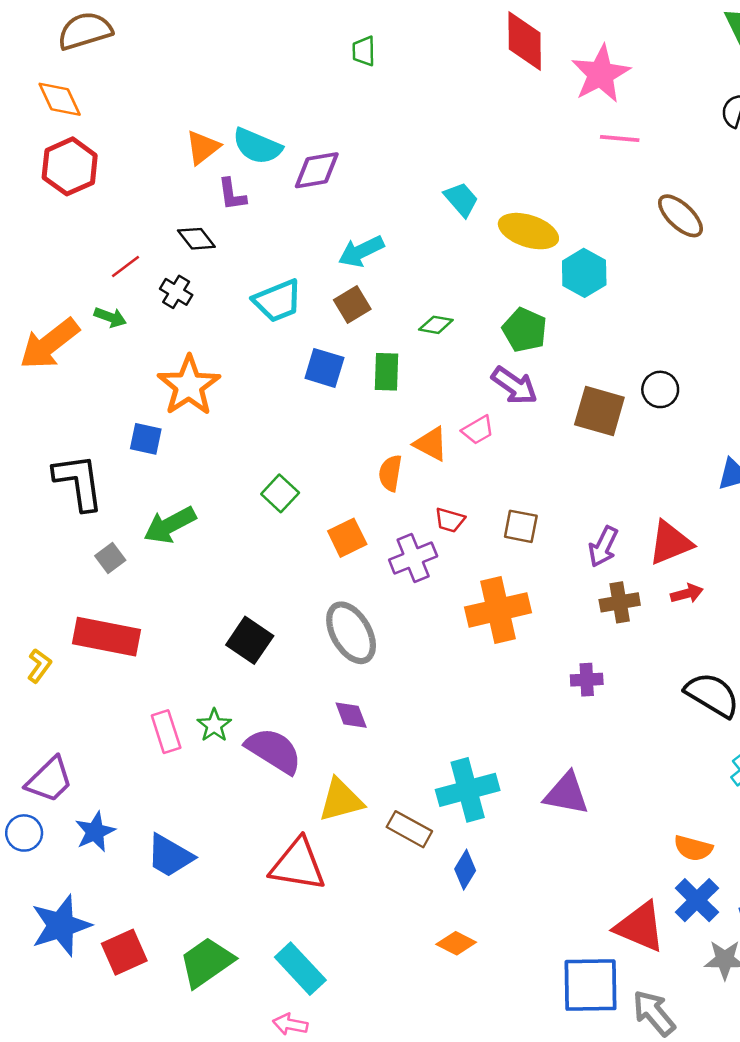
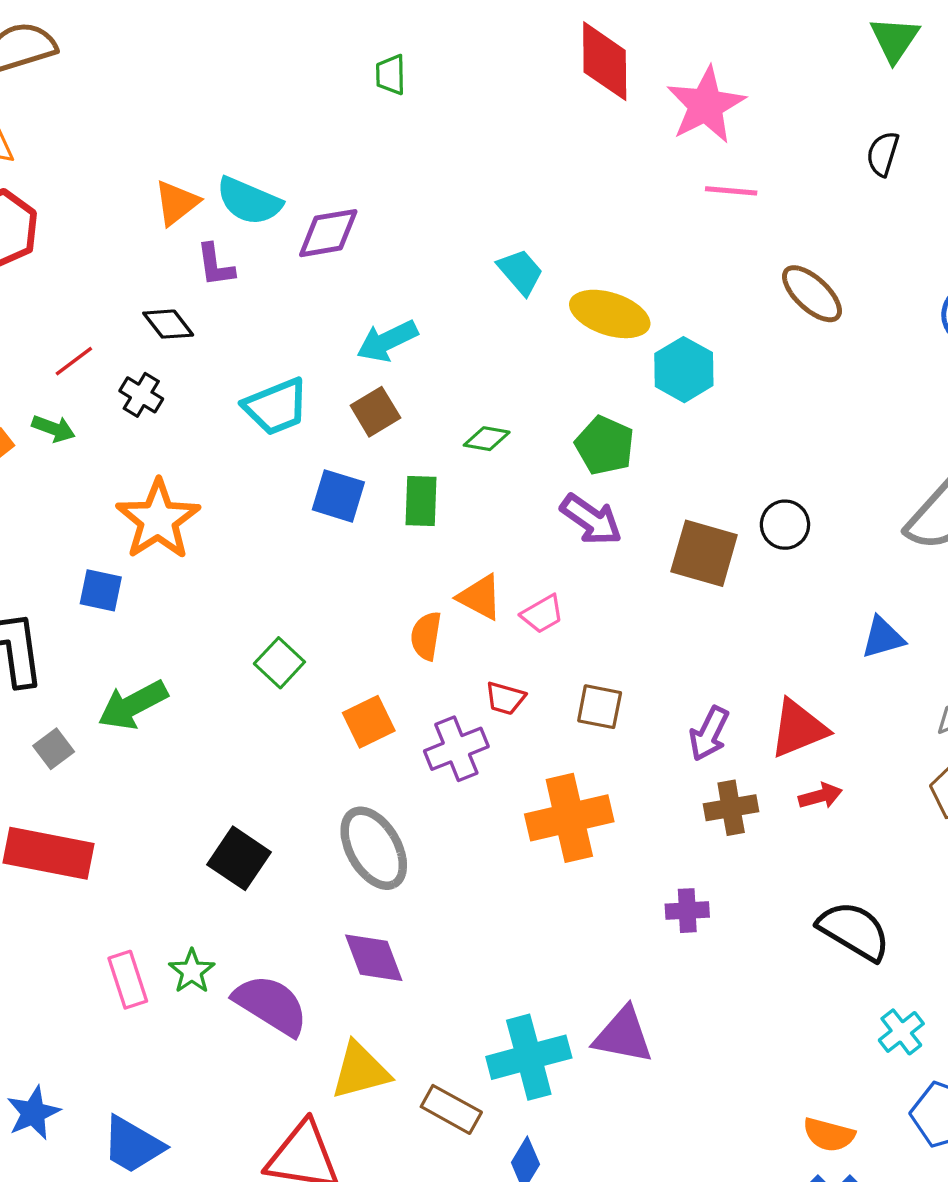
pink trapezoid: (478, 430) -> (542, 614), moved
purple diamond: (351, 715) -> (374, 958), size x1.4
purple triangle: (566, 794) -> (623, 1035), moved

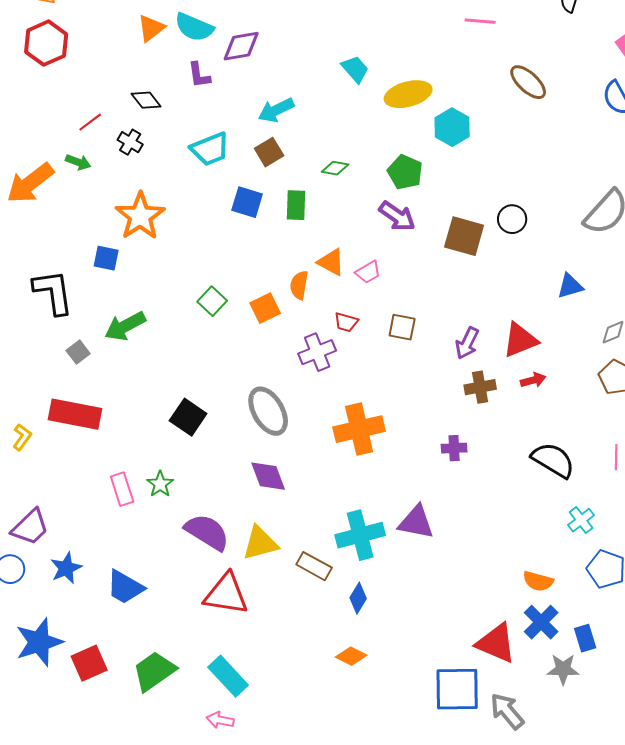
purple L-shape: (215, 265) -> (199, 75), moved
yellow ellipse: (610, 314) -> (408, 94), turned -33
orange square: (369, 722) -> (265, 308), moved
orange cross: (569, 818) -> (359, 429), moved
purple semicircle: (271, 1005) -> (207, 532), moved

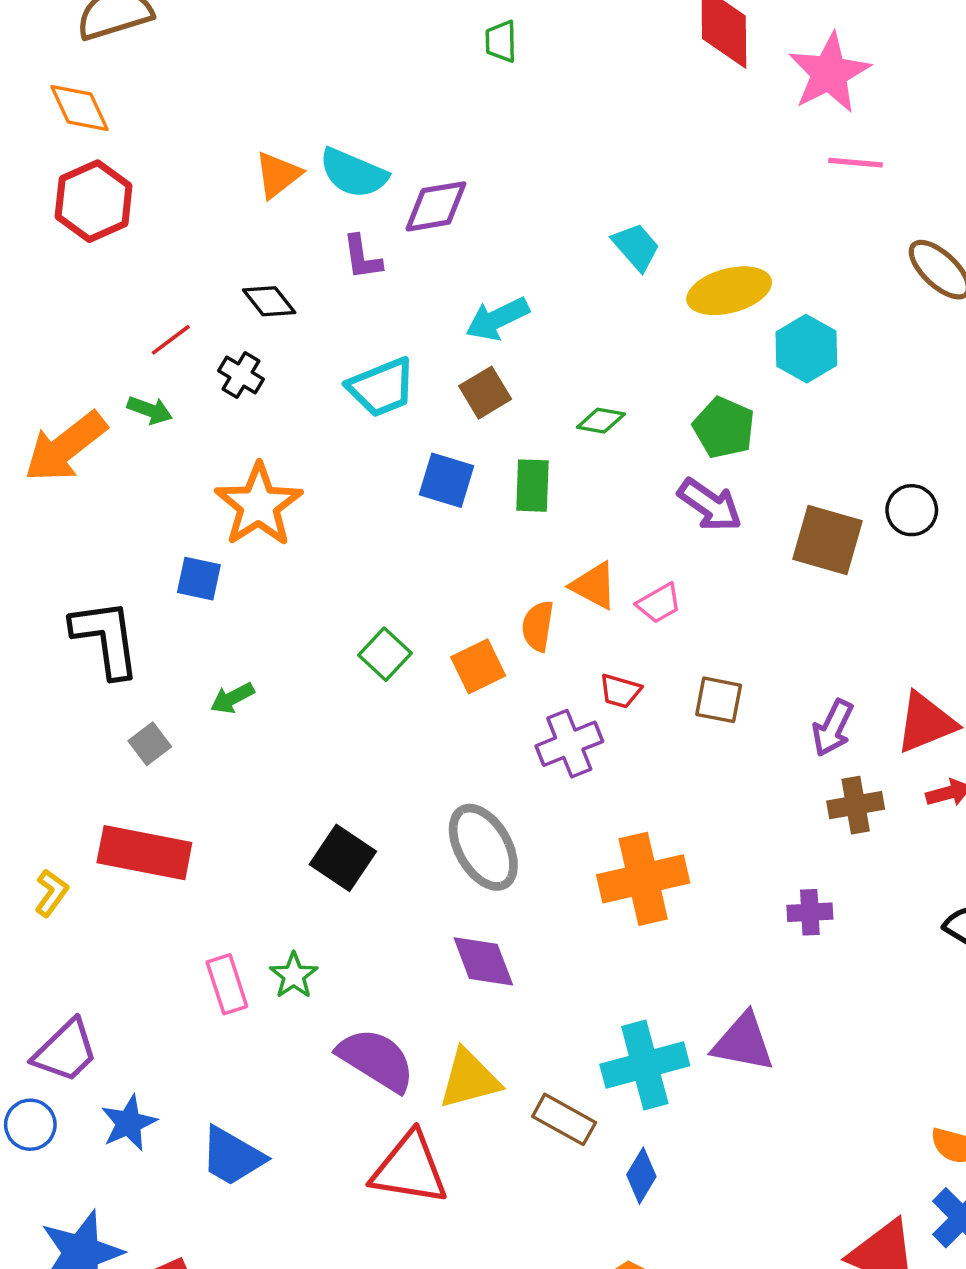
green arrow: (125, 326) -> (232, 698), size x0.6

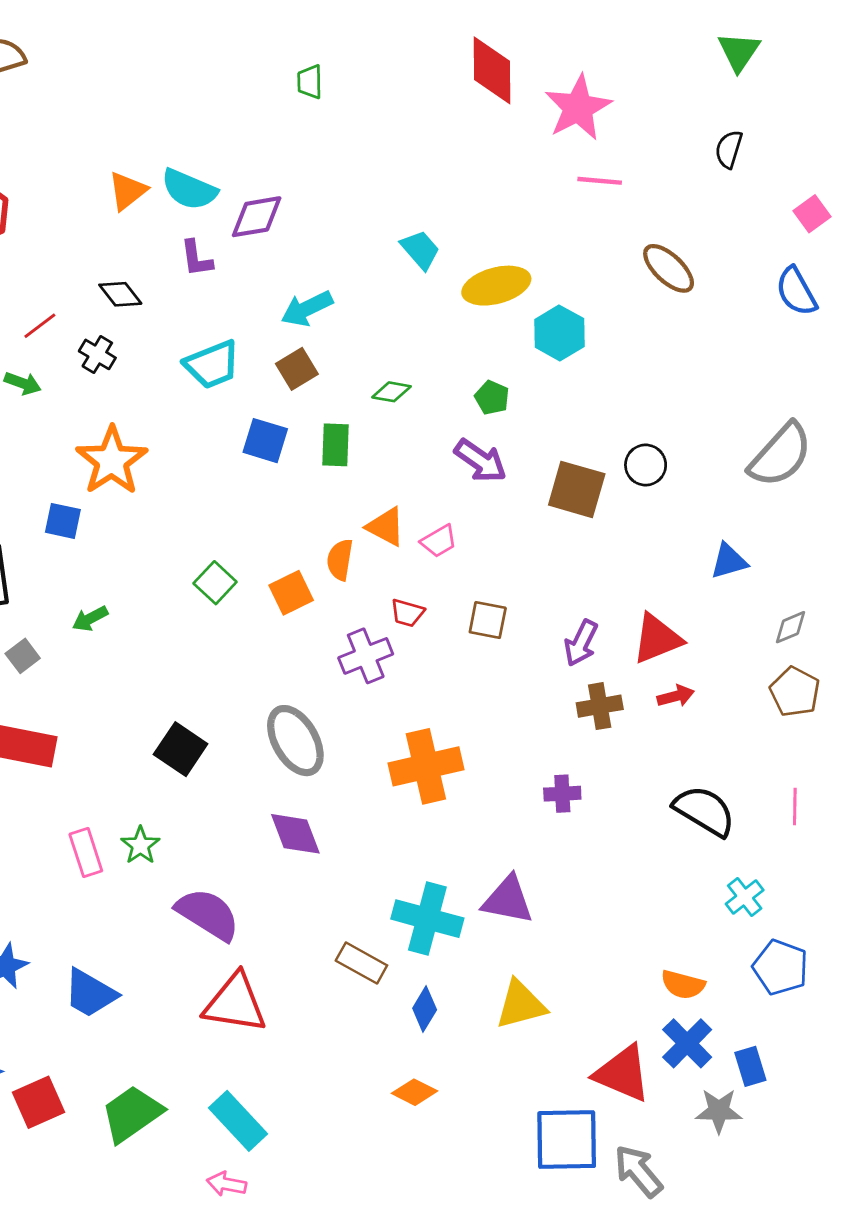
green pentagon: (724, 428) -> (492, 398), size x0.7
cyan cross: (645, 1065) -> (427, 919), turned 30
yellow triangle: (469, 1079) -> (521, 1005), moved

